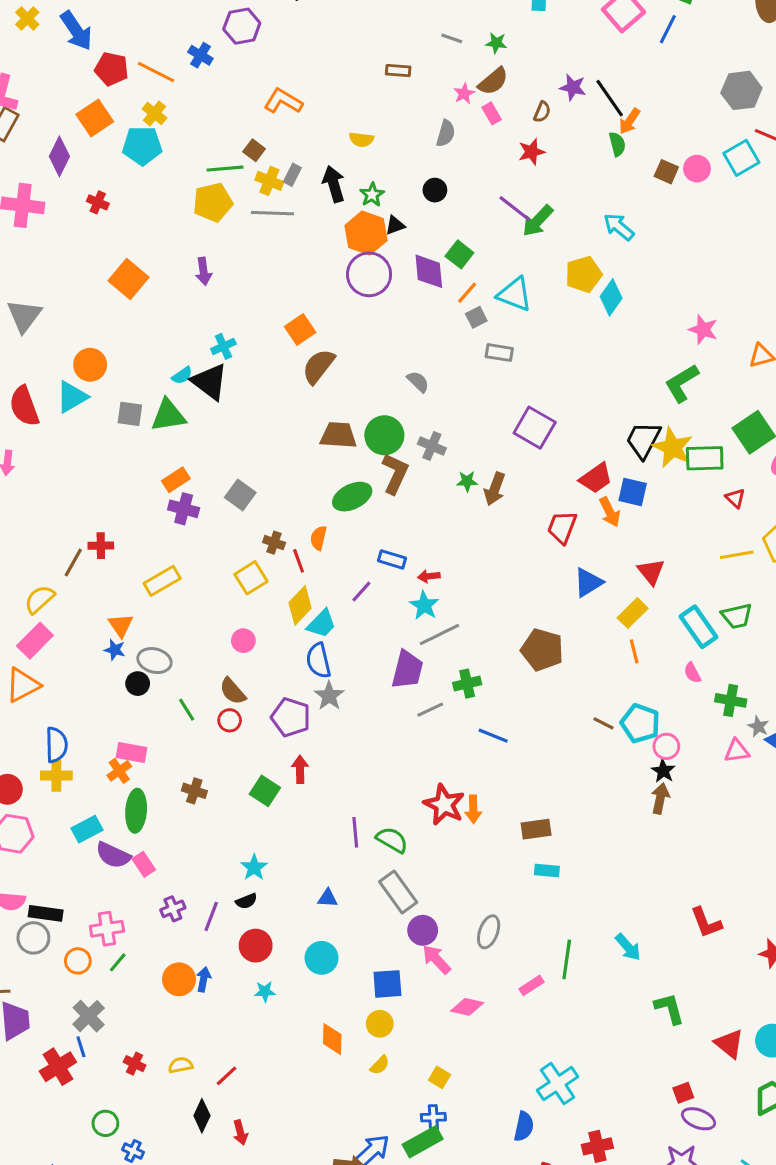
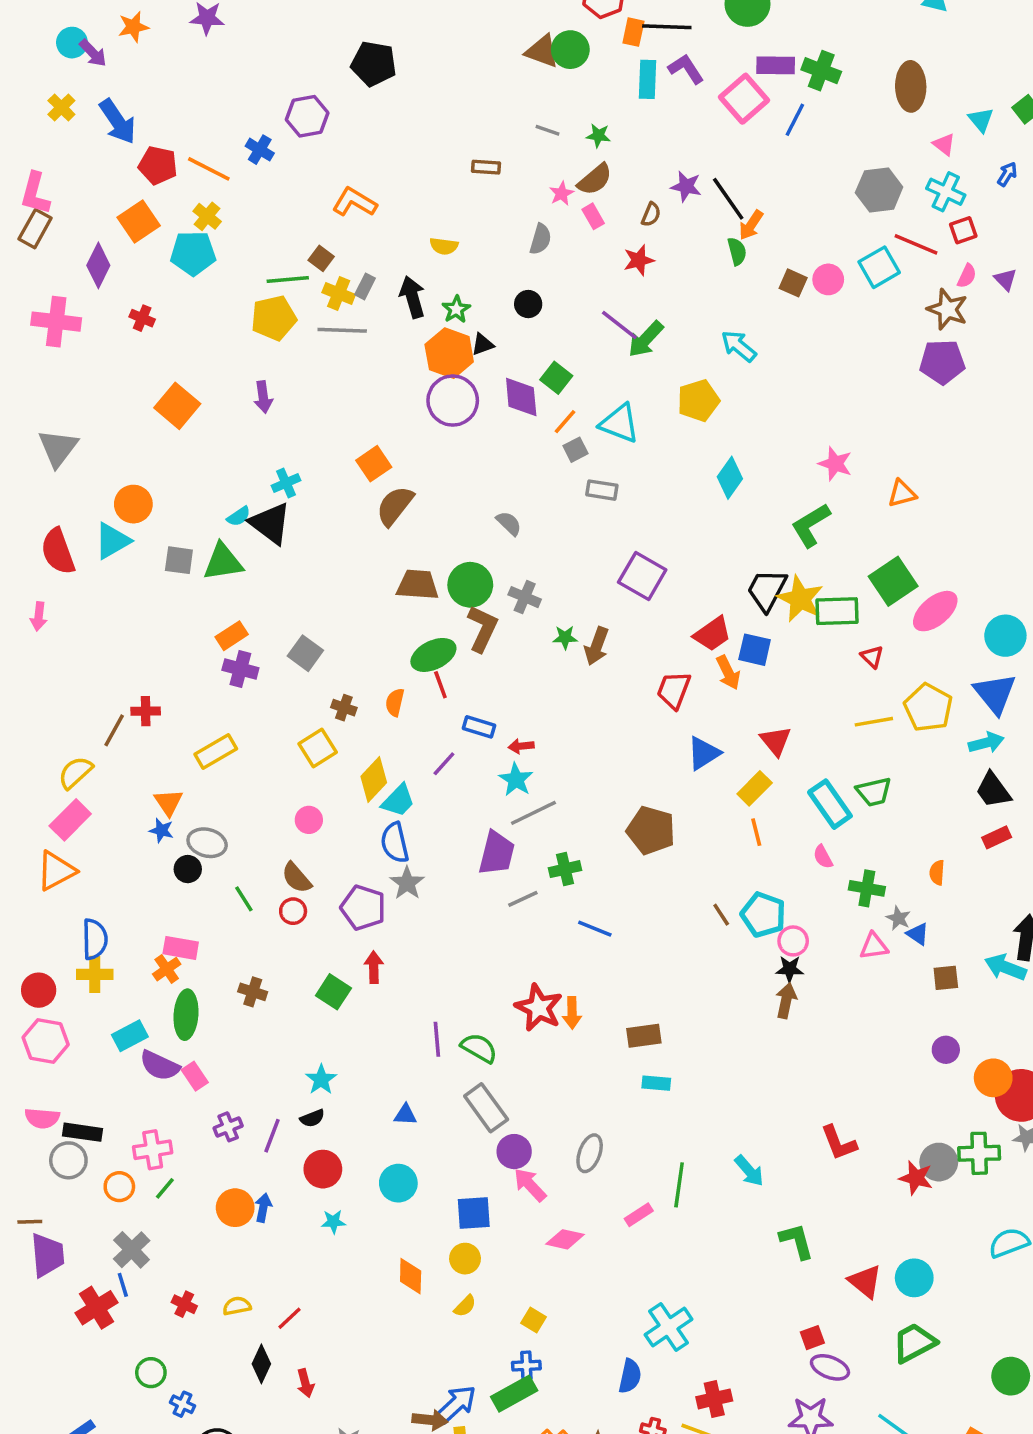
cyan diamond: (611, 297) -> (730, 478), moved
red line: (299, 561) -> (440, 685), moved
brown line: (604, 723) -> (721, 915), turned 30
black star: (663, 771) -> (790, 969), turned -30

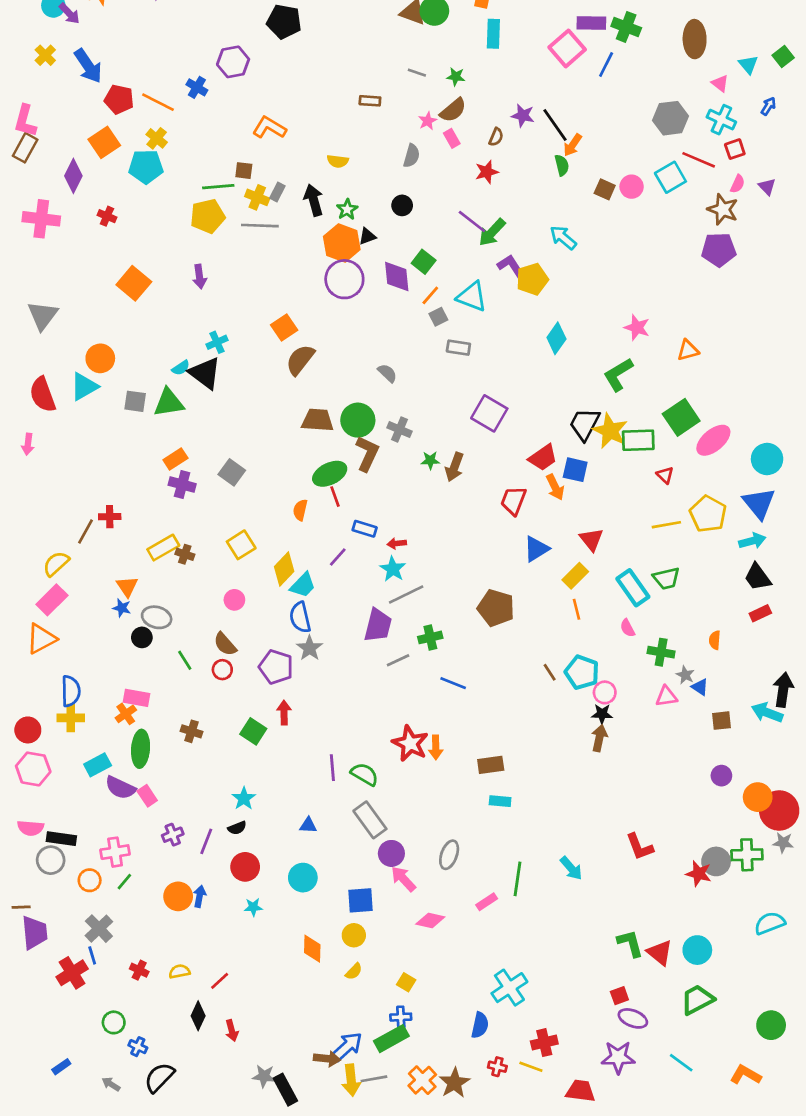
purple L-shape: (686, 69) -> (511, 266), moved
brown square: (321, 258) -> (244, 171), turned -30
brown cross: (344, 708) -> (185, 554), moved
green L-shape: (797, 1241) -> (630, 943), moved

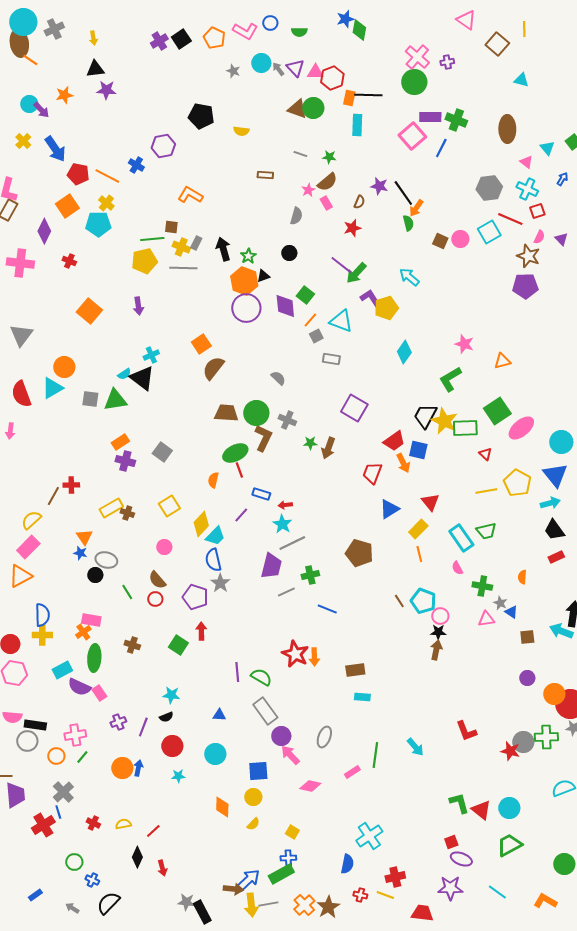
yellow semicircle: (338, 161) -> (241, 131), moved
cyan star: (244, 798) -> (171, 695), turned -30

